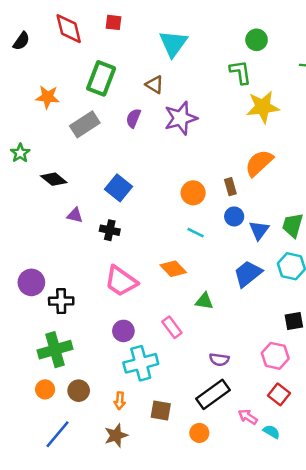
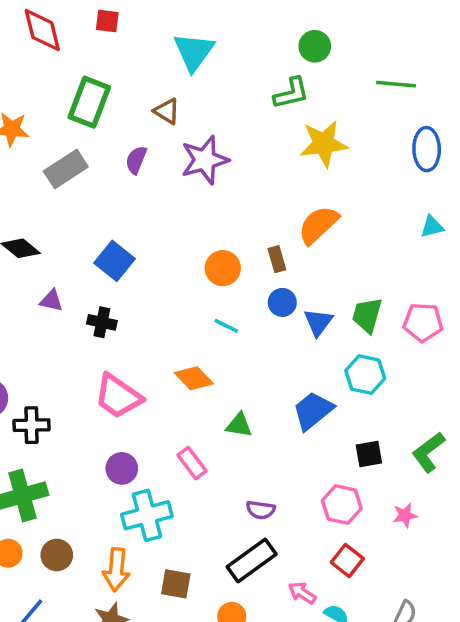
green L-shape: (240, 72) -> (291, 93), turned 85
blue trapezoid: (248, 274) -> (313, 411), moved
orange arrow: (120, 401) -> (116, 569), size x1.6

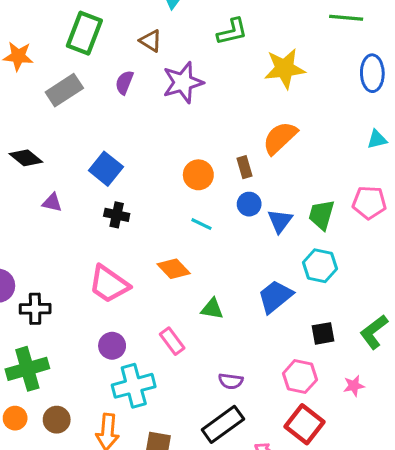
green L-shape: (291, 93) -> (232, 32), moved
black cross: (102, 322) -> (117, 215), moved
pink pentagon: (423, 322) -> (369, 203), moved
red square: (347, 560) -> (305, 424), size x1.4

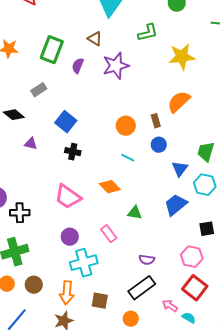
green rectangle: (84, 33) -> (52, 50), moved
gray rectangle: (64, 90) -> (39, 90), moved, size x0.7
blue triangle: (280, 221) -> (180, 169), moved

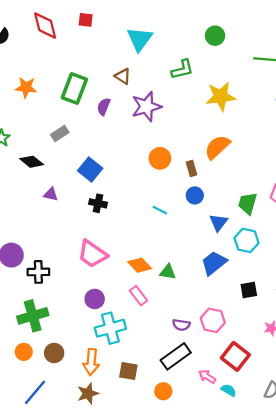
orange circle: (126, 126) -> (160, 158), moved
orange diamond: (110, 187) -> (140, 265), moved
pink hexagon: (192, 257) -> (213, 320), moved

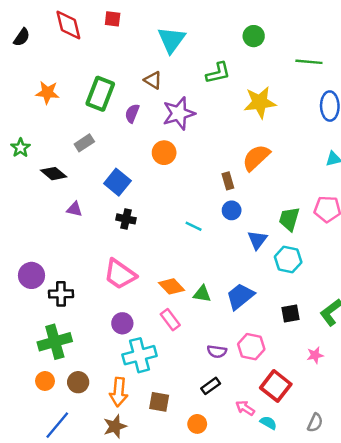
orange circle: (160, 158) -> (164, 153), moved
blue trapezoid: (214, 263) -> (240, 296), moved
black rectangle: (176, 356) -> (211, 386), size x0.6

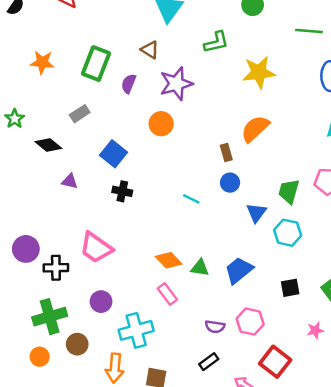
pink trapezoid: (120, 274) -> (96, 248), moved
purple circle: (122, 323) -> (101, 302), moved
brown circle: (78, 382) -> (77, 344), moved

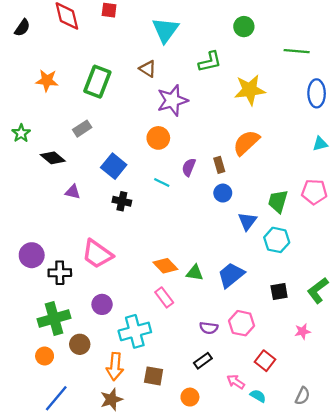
purple semicircle: (129, 84) -> (189, 167), moved
cyan line: (191, 199) -> (162, 182), moved
red square: (275, 362) -> (265, 361), size x0.7

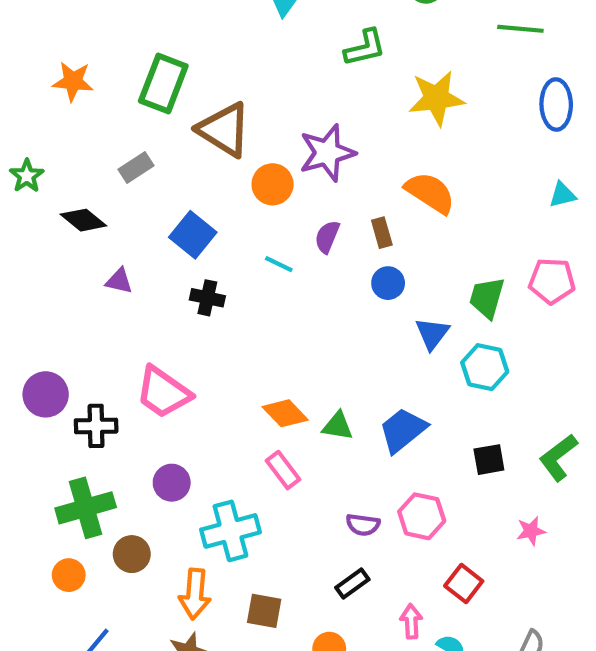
brown triangle: (148, 69) -> (224, 130), moved, size x1.8
purple star: (172, 100) -> (327, 153), moved
orange semicircle: (246, 143) -> (430, 193), turned 76
pink arrow: (236, 382) -> (411, 621), turned 54

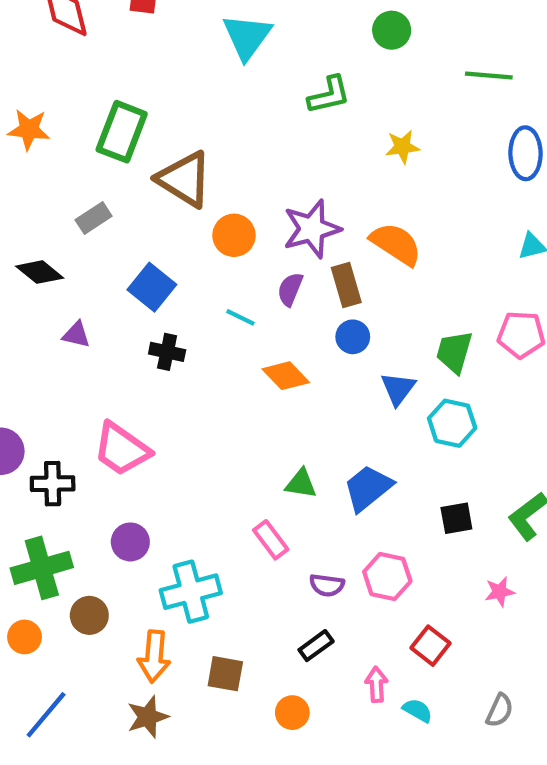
yellow star: (436, 98) -> (402, 147), size x0.6
purple star: (327, 153) -> (312, 229), moved
brown rectangle: (382, 233) -> (346, 285), size x1.4
orange diamond: (285, 413) -> (286, 376), moved
pink rectangle: (283, 470) -> (271, 540), moved

